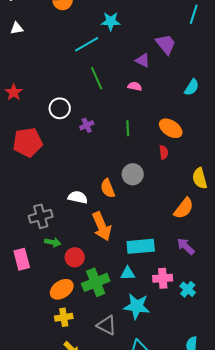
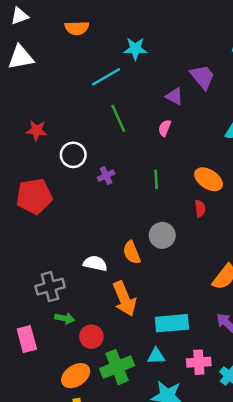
white triangle: (17, 28) -> (21, 57), size x1.6
pink semicircle: (135, 86) -> (165, 128), turned -80
red star: (14, 92) -> (37, 130), moved, turned -30

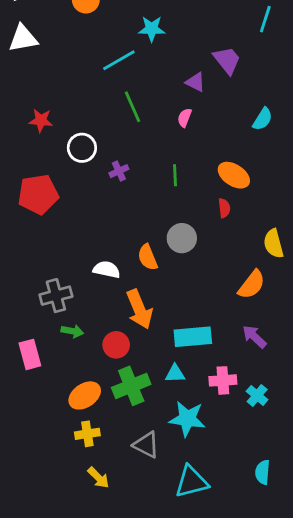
red circle: (91, 337) -> (116, 345), moved

